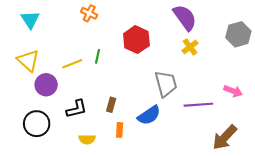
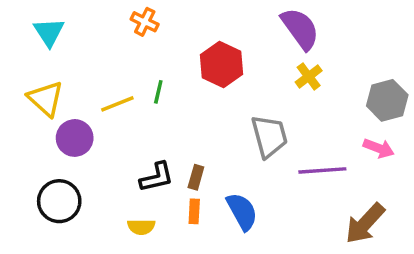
gray hexagon: (238, 34) -> (387, 100), moved
brown rectangle: (111, 105) -> (196, 177), moved
black L-shape: (77, 109) -> (157, 177), moved
blue semicircle: (149, 115) -> (242, 211), moved, turned -85

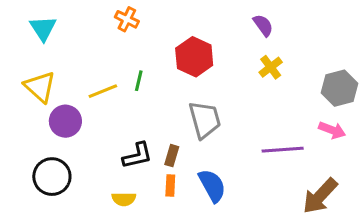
purple semicircle: (300, 29) -> (263, 25), size x0.6
gray trapezoid: (269, 136) -> (205, 120), moved

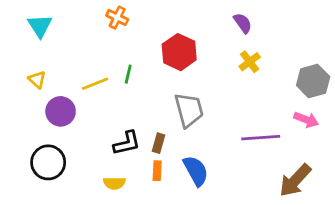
yellow triangle: (40, 87) -> (37, 80), size x0.6

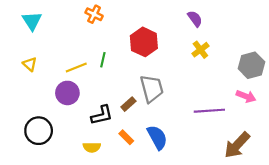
purple circle: (61, 111) -> (67, 93), moved
brown rectangle: (159, 143) -> (128, 104), moved, turned 32
orange rectangle: (157, 171) -> (126, 137), turned -48

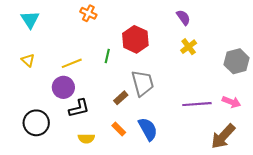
green line: (103, 60) -> (107, 56), moved
pink arrow: (246, 96) -> (231, 102), moved
black L-shape: (102, 115) -> (79, 108), moved

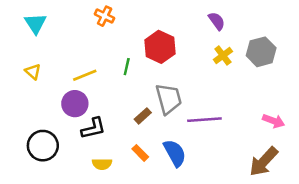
gray hexagon: (237, 61) -> (261, 52), moved
purple line: (197, 104) -> (204, 120), moved

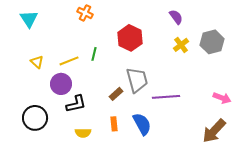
green line: (127, 67) -> (94, 54), moved
yellow triangle: (33, 72) -> (37, 62), moved
orange rectangle: (140, 153) -> (114, 124), turned 40

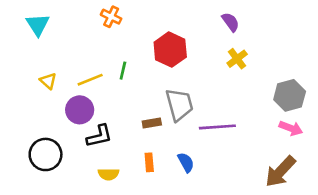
gray hexagon: (212, 42) -> (290, 95), moved
brown rectangle: (116, 94) -> (152, 123), turned 32
blue semicircle: (142, 124) -> (186, 162), size x0.7

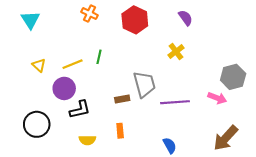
red hexagon: (170, 50) -> (135, 20), moved
yellow cross: (237, 59) -> (176, 52), moved
pink arrow: (291, 128) -> (217, 98), moved
blue semicircle: (186, 162) -> (170, 145), moved

